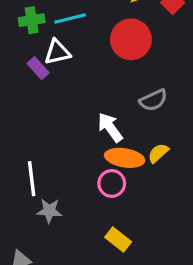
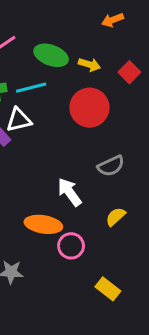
orange ellipse: (125, 158) -> (43, 224), moved
yellow rectangle: (118, 240) -> (108, 289), moved

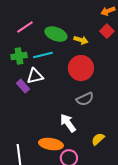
orange arrow: (113, 20) -> (108, 11), moved
red square: (129, 72) -> (107, 31), moved
gray semicircle: (111, 166) -> (85, 99), moved

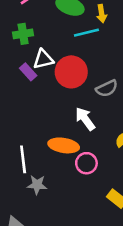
yellow arrow: (81, 40) -> (102, 14), turned 64
cyan line: (43, 55) -> (86, 33), moved
red circle: (81, 68) -> (71, 72), moved

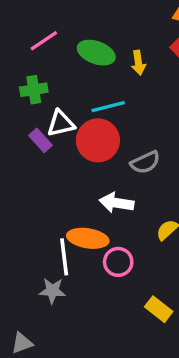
cyan line: (86, 33) -> (108, 107), moved
white arrow: (85, 119) -> (116, 203), turned -45
white line: (23, 159) -> (64, 257), moved

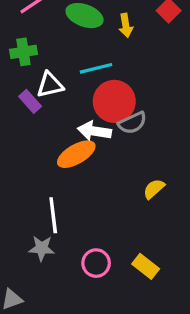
red circle: (98, 140) -> (114, 101), moved
white arrow: (116, 203) -> (94, 131), moved
orange ellipse: (88, 238) -> (76, 154), moved, turned -39
pink circle: (118, 262) -> (96, 263), moved

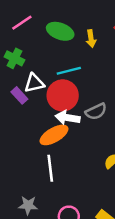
green cross: (23, 52) -> (14, 58), turned 36
red circle: (114, 101) -> (63, 95), moved
white line: (53, 215) -> (50, 168), moved

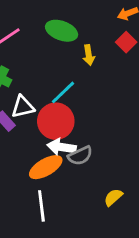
green ellipse: (60, 31) -> (62, 31), moved
cyan line: (69, 71) -> (63, 92), turned -30
gray semicircle: (96, 111) -> (80, 156), moved

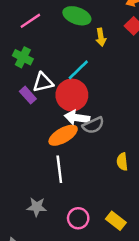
yellow semicircle: (113, 197) -> (122, 162), turned -54

